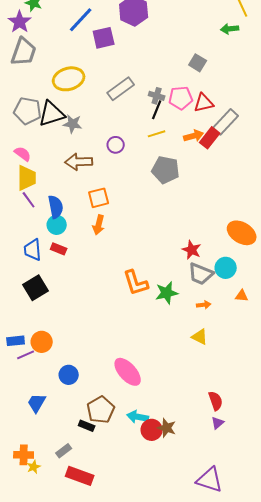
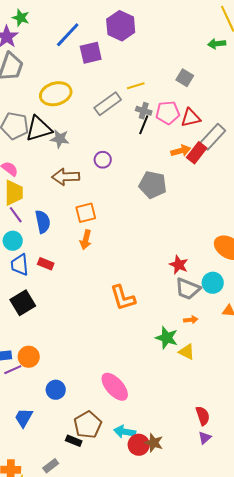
yellow line: (157, 134) -> (136, 86), moved
cyan circle: (57, 225) -> (13, 241), moved
green star: (167, 293) -> (167, 338), moved, turned 30

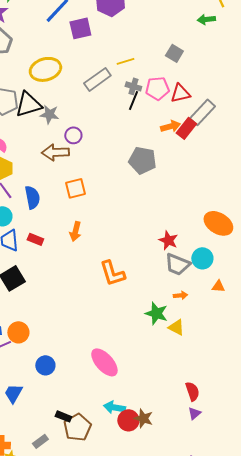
purple circle: (103, 160) -> (73, 135), moved
orange arrow: (86, 240) -> (75, 231), moved
brown pentagon: (88, 425) -> (77, 427), moved

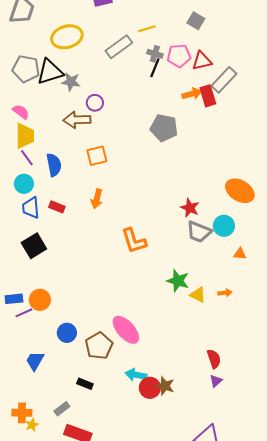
red rectangle: (186, 128) -> (208, 96), turned -55
orange arrow: (180, 295) -> (225, 293), moved
brown pentagon: (77, 427) -> (99, 346), moved

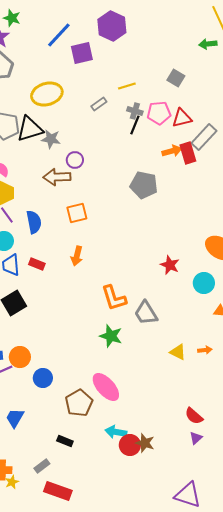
gray rectangle: (119, 47) -> (99, 104), size x0.6
gray trapezoid: (199, 232) -> (146, 313), moved, turned 36
green star: (178, 281) -> (111, 336), moved
blue circle: (67, 333) -> (43, 378), moved
red semicircle: (214, 359) -> (194, 416), turned 150

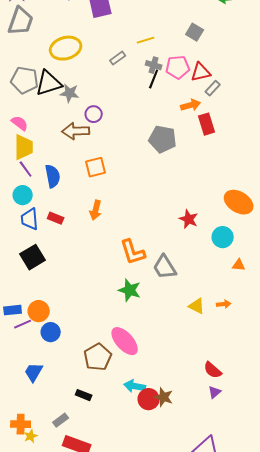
gray rectangle: (204, 137) -> (213, 88), moved, size x0.6
red rectangle: (188, 153) -> (207, 124), moved
blue circle: (43, 378) -> (51, 332), moved

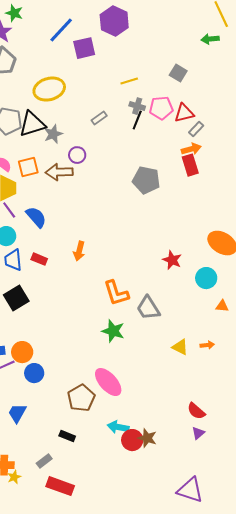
gray rectangle: (118, 58) -> (99, 118), moved
gray star: (70, 93) -> (53, 134), turned -30
orange arrow: (191, 105) -> (191, 149), moved
orange square: (96, 167) -> (28, 167), moved
blue semicircle: (53, 176) -> (36, 217), turned -30

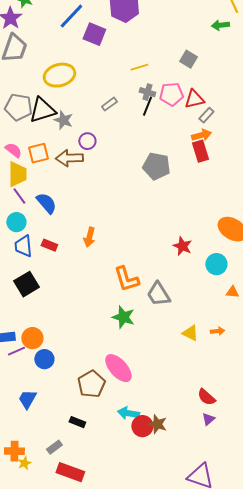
purple square: (84, 48) -> (94, 34), turned 35
gray star: (53, 134) -> (63, 120), turned -30

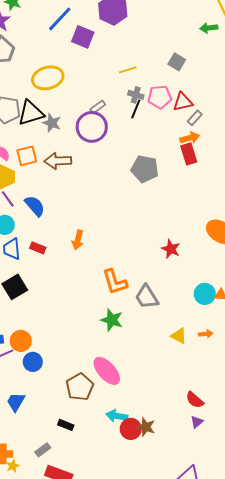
purple circle: (87, 141) -> (92, 127), moved, size x1.8
cyan circle: (216, 264) -> (205, 294), moved

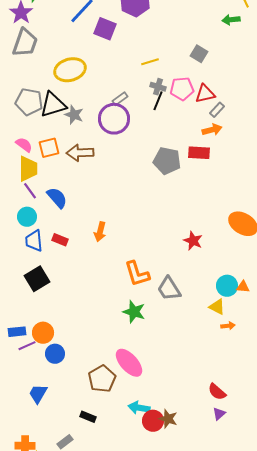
red rectangle: (189, 154) -> (199, 153), moved, turned -70
yellow triangle: (179, 336) -> (217, 307), moved

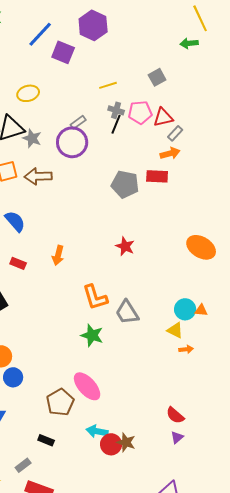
gray square: (199, 54) -> (157, 77), turned 30
yellow ellipse: (70, 70) -> (28, 93), size x0.7
red star: (193, 241) -> (125, 246), moved

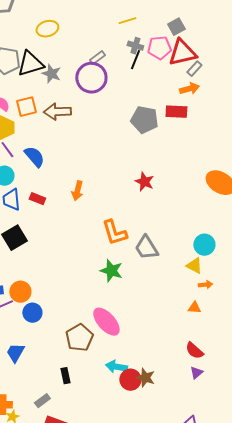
gray square: (157, 77) -> (176, 27), moved
red triangle: (163, 117) -> (182, 53), size x1.4
orange triangle: (201, 310) -> (194, 308), moved
black rectangle: (46, 440) -> (65, 376), turned 56

